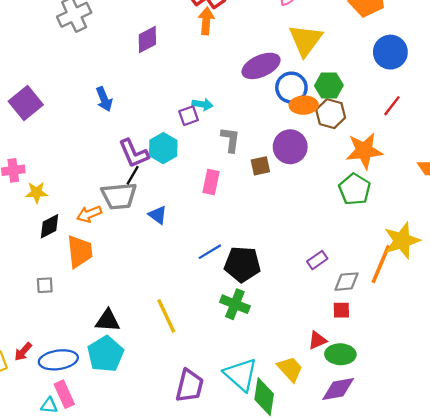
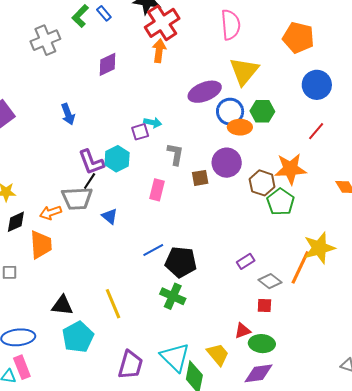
brown hexagon: (331, 114) -> (262, 183), moved
gray diamond: (347, 282) -> (270, 281), turned 40
cyan pentagon: (105, 354) -> (78, 337), moved

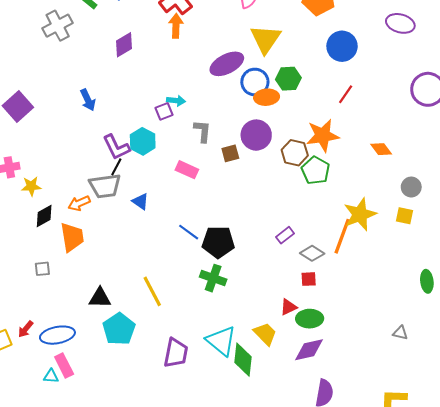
pink rectangle: (157, 190) -> (187, 170), turned -75
blue line: (153, 250) -> (189, 232), turned 70

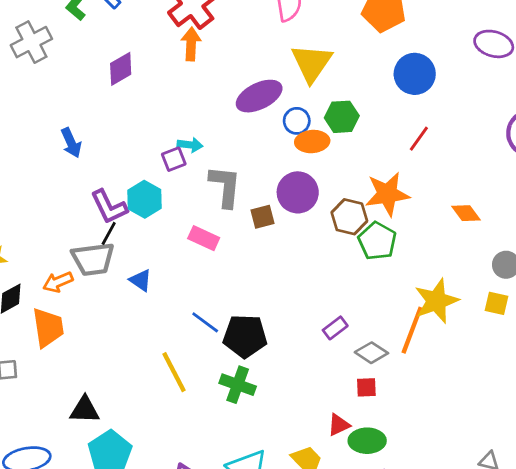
blue circle: (255, 82) -> (297, 121), size x0.7
gray L-shape: (202, 131) -> (225, 186), size x1.4
yellow line: (152, 291) -> (174, 372), moved

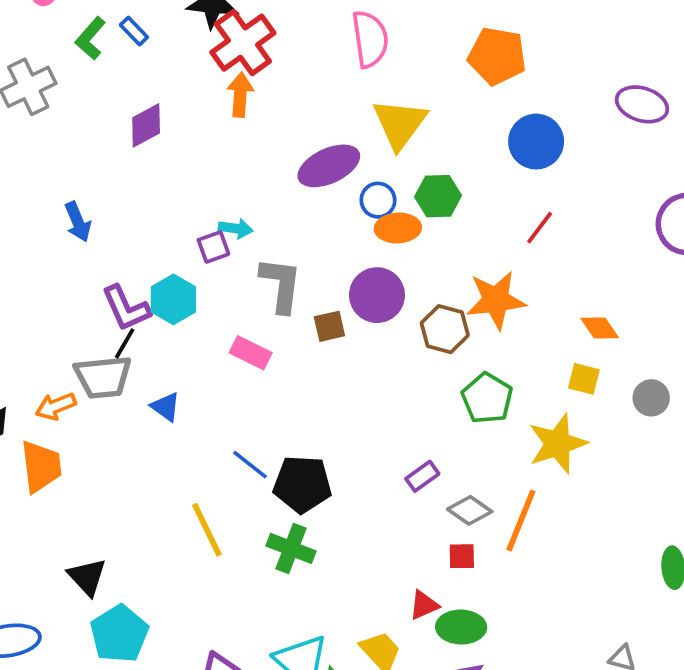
green pentagon: (377, 241) -> (487, 398), moved
yellow square: (497, 303) -> (584, 379), moved
orange line: (412, 330) -> (521, 520), moved
black triangle: (85, 410) -> (87, 577), turned 44

